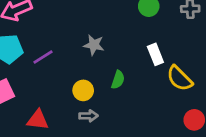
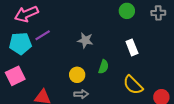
purple line: (43, 57) -> (43, 35), moved
yellow semicircle: (179, 78) -> (133, 85), moved

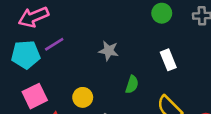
yellow circle: (77, 75) -> (83, 97), moved
pink square: (15, 76) -> (35, 96), moved

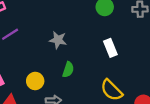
green semicircle: (132, 84) -> (68, 70), moved

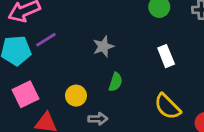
gray star: (58, 40) -> (103, 46), turned -30

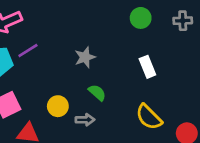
green semicircle: (116, 82) -> (97, 93), turned -66
gray arrow: (98, 119) -> (85, 120), moved

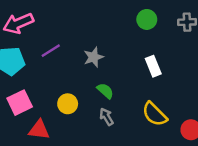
purple line: (28, 51) -> (51, 51), moved
gray arrow: (85, 120) -> (107, 117), moved, turned -120

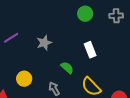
green semicircle: (105, 91) -> (67, 68), moved

